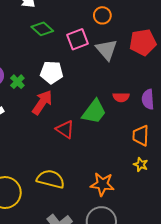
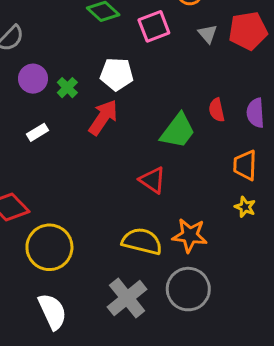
gray triangle: (107, 50) -> (208, 34), moved, size x0.6
red semicircle: (121, 97) -> (217, 110), turned 77
red triangle: (65, 129) -> (152, 180), moved
yellow semicircle: (51, 179) -> (142, 241), moved

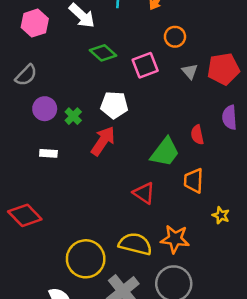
purple semicircle: (255, 113) -> (230, 117), moved
white rectangle: (37, 132) -> (48, 153), turned 35
orange trapezoid: (245, 165) -> (194, 181), moved
yellow circle: (49, 247) -> (86, 259), moved

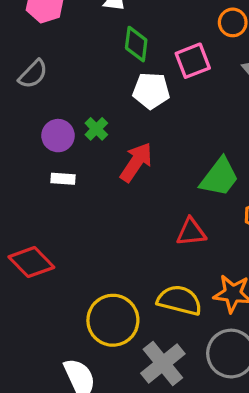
green diamond: (103, 53) -> (136, 44), turned 55
white pentagon: (114, 105) -> (151, 91), moved
purple circle: (45, 109) -> (58, 136), moved
red triangle: (144, 193) -> (191, 232), turned -40

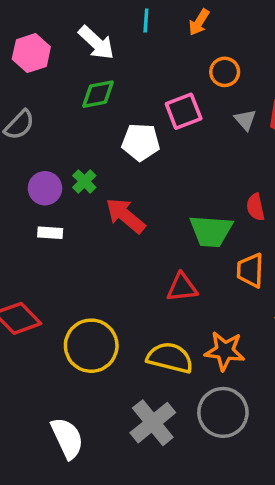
green diamond: (136, 44) -> (98, 94), moved, turned 72
red arrow: (136, 162) -> (125, 216), turned -84
green trapezoid: (219, 177) -> (211, 231), turned 57
yellow circle: (113, 320) -> (91, 346), moved

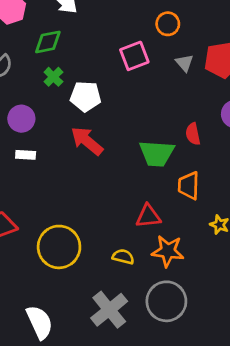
green diamond: (98, 94) -> (48, 42), moved
white pentagon: (141, 142) -> (86, 96), moved
green cross: (84, 181) -> (53, 77), moved
red triangle: (182, 288) -> (148, 216), moved
yellow semicircle: (170, 358) -> (123, 257), size x0.6

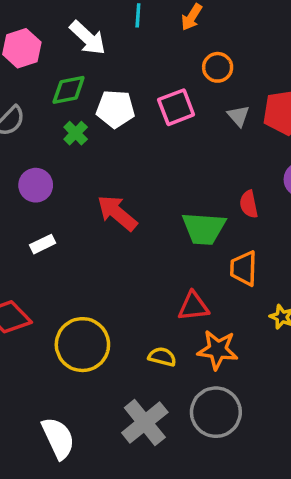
white pentagon: (86, 96) -> (115, 109), moved
white rectangle: (26, 155) -> (43, 244), moved, turned -30

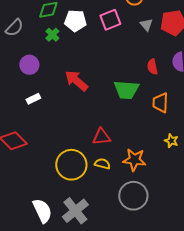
red semicircle: (249, 204) -> (152, 67), moved
orange trapezoid: (244, 268) -> (160, 103), moved
red triangle: (193, 306) -> (101, 137), moved
yellow circle: (82, 345) -> (71, 165), moved
gray cross: (145, 423) -> (75, 211), moved

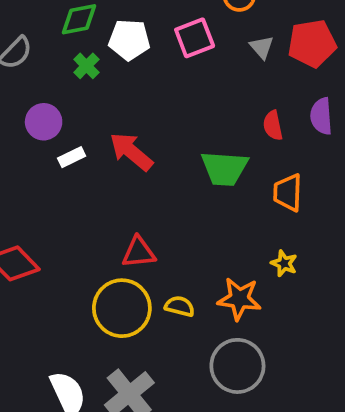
white rectangle: (33, 99) -> (72, 157), moved
red triangle: (101, 137) -> (139, 252), moved
yellow star: (171, 141) -> (284, 263), moved

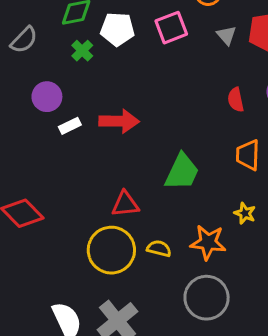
red arrow: (131, 152) -> (119, 121), turned 141
green trapezoid: (224, 168) -> (182, 172), moved, turned -69

